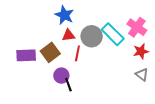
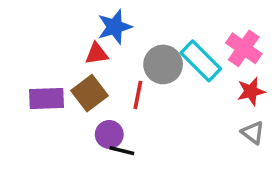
blue star: (64, 15) -> (115, 27), turned 30
red triangle: (68, 35) -> (97, 54), moved
black line: (68, 85) -> (122, 151), turned -56

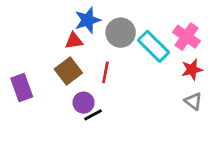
gray circle: (163, 64) -> (121, 33), moved
purple rectangle: (46, 99) -> (22, 87), moved, turned 72
black line: (122, 151) -> (93, 115), turned -42

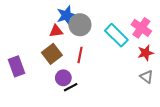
gray circle: (121, 33) -> (80, 25), moved

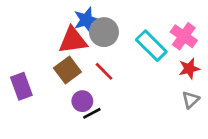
red triangle: (56, 31) -> (73, 40), size x1.6
red line: (80, 55) -> (104, 71), turned -56
gray triangle: (147, 77) -> (191, 100), turned 40

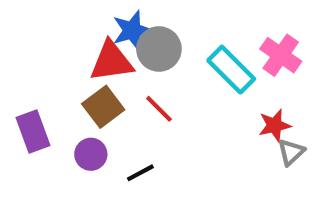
red star: (189, 69) -> (275, 125), moved
purple circle: (82, 101) -> (91, 154), moved

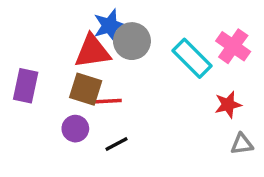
brown square: (103, 107) -> (86, 89), turned -36
red line: (159, 109) -> (108, 101), moved, turned -48
purple rectangle: (33, 132) -> (26, 86), moved, turned 32
gray triangle: (291, 152) -> (242, 144), moved, turned 35

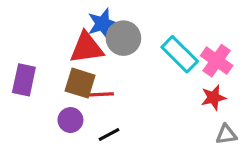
pink cross: (233, 46) -> (217, 61), moved

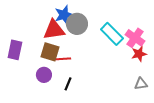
red star: (213, 98) -> (139, 54), moved
black line: (109, 134) -> (68, 84), turned -40

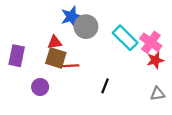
red triangle: (54, 30) -> (55, 42), moved, size x0.6
purple circle: (44, 75) -> (40, 87), moved
black line: (68, 84) -> (105, 86), moved

